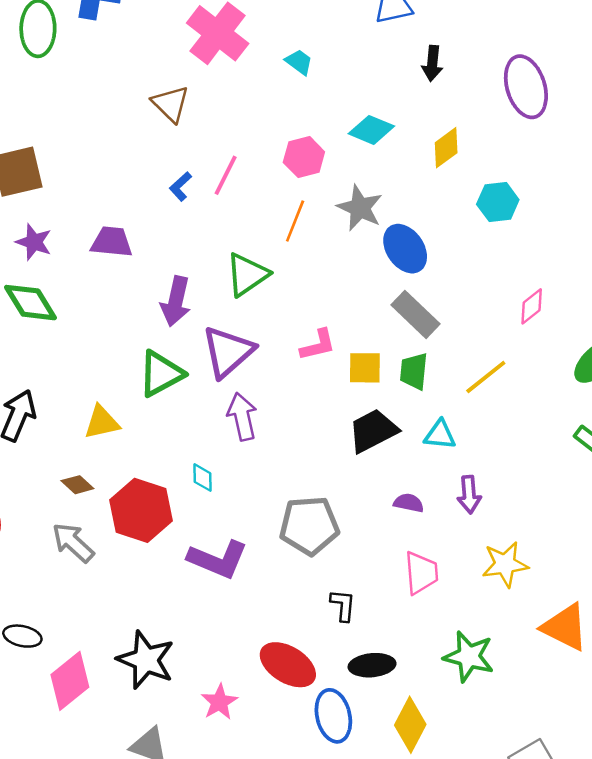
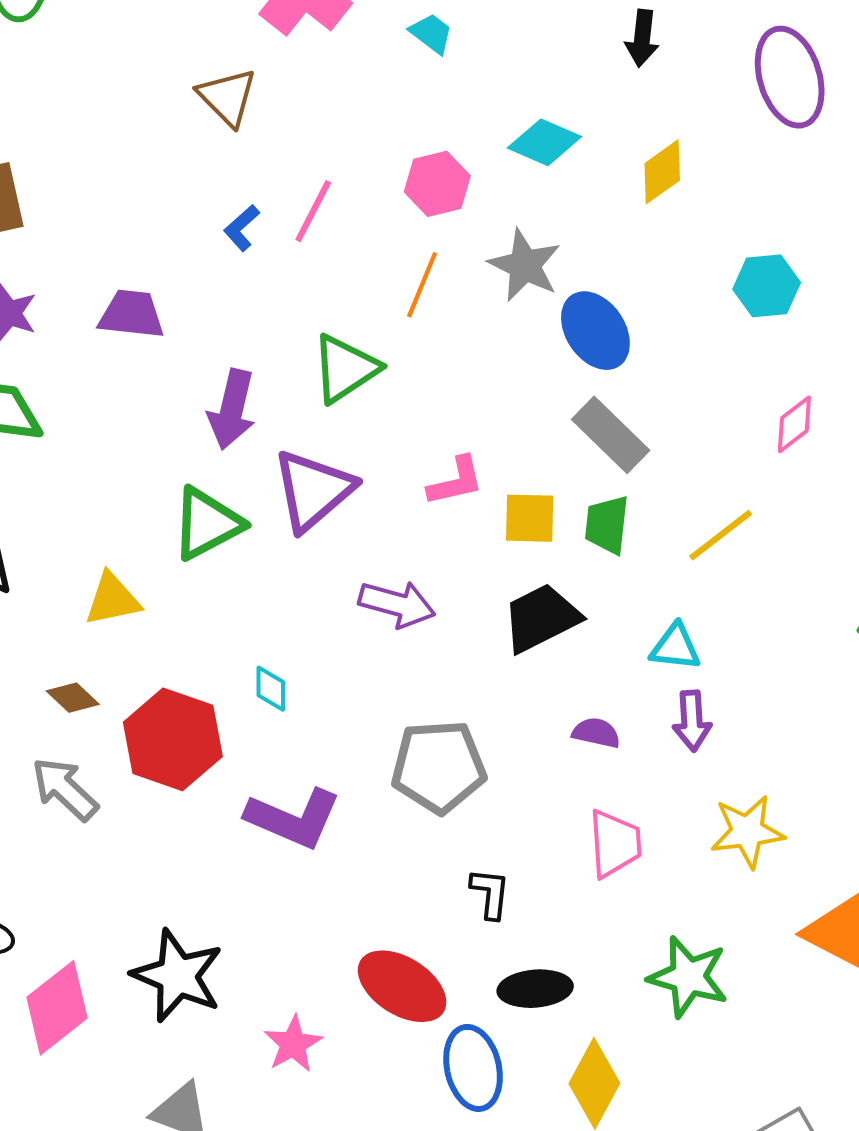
cyan hexagon: (498, 202) -> (767, 286), moved
purple arrow: (242, 417) -> (397, 604), moved, turned 117
cyan triangle: (440, 435) -> (675, 647), moved

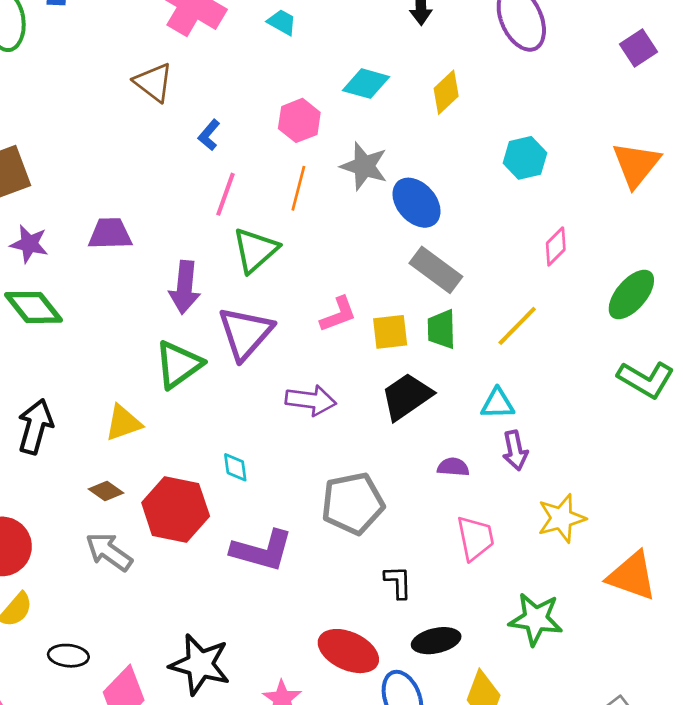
pink line: (313, 211) -> (225, 194), moved
blue L-shape: (242, 228) -> (209, 135), moved

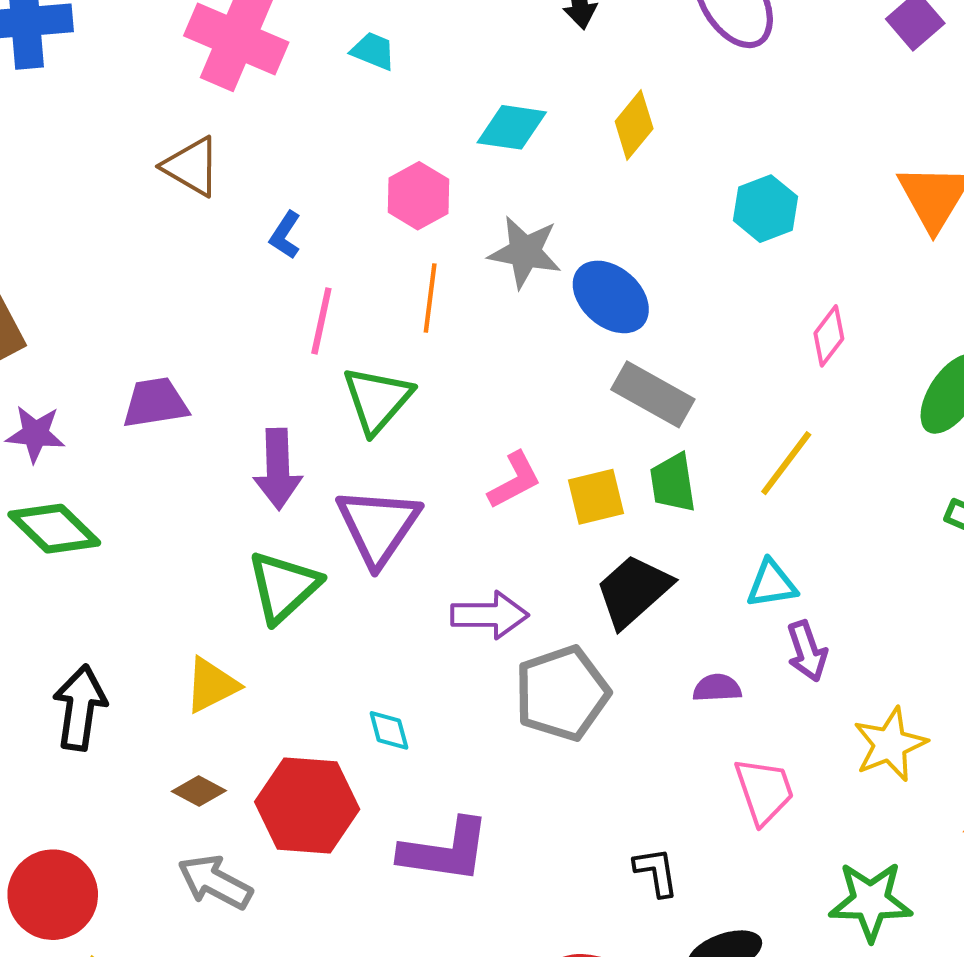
gray pentagon: (353, 503) -> (562, 693), moved

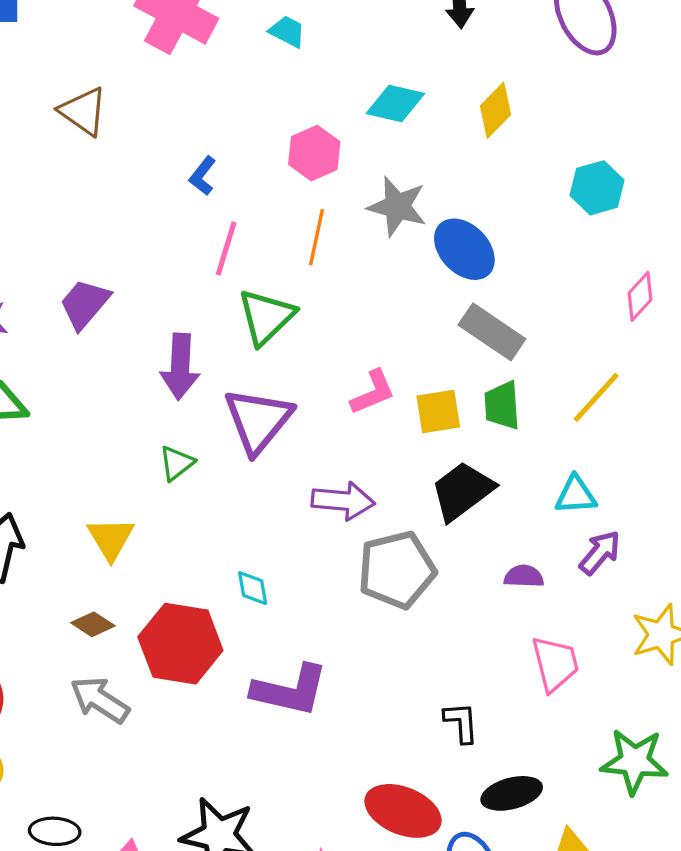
brown triangle: (191, 166) -> (83, 111), moved
purple trapezoid: (155, 403) -> (85, 304), turned -46
green triangle: (284, 587) -> (177, 463), size x0.6
purple arrow: (807, 651) -> (600, 553), turned -126
yellow triangle: (212, 685) -> (111, 539), turned -39

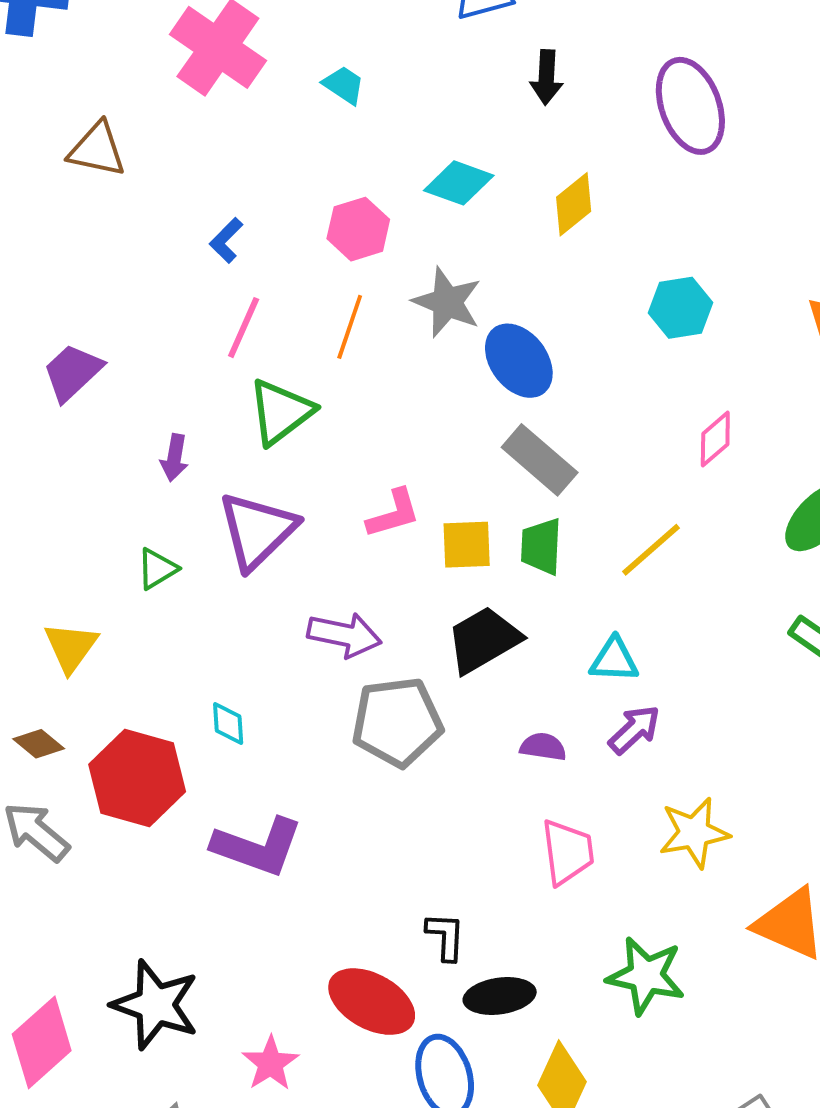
brown triangle: (83, 111) -> (97, 150), turned -30
purple arrow: (180, 367) -> (174, 458), size x0.6
black L-shape: (461, 723) -> (446, 936), moved

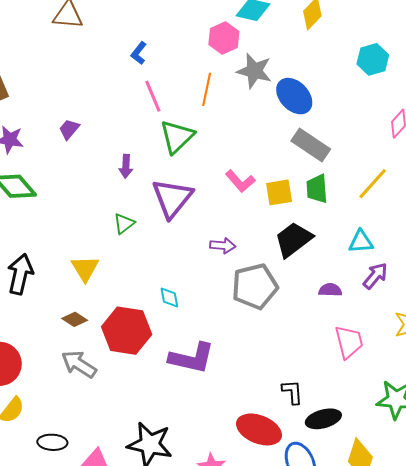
pink hexagon: (358, 229) -> (224, 38), moved
pink line: (244, 328) -> (153, 96), turned -40
purple trapezoid: (72, 372) -> (69, 129), size x0.7
pink L-shape: (394, 514) -> (240, 181), turned 72
purple arrow: (344, 635) -> (223, 246), size x0.7

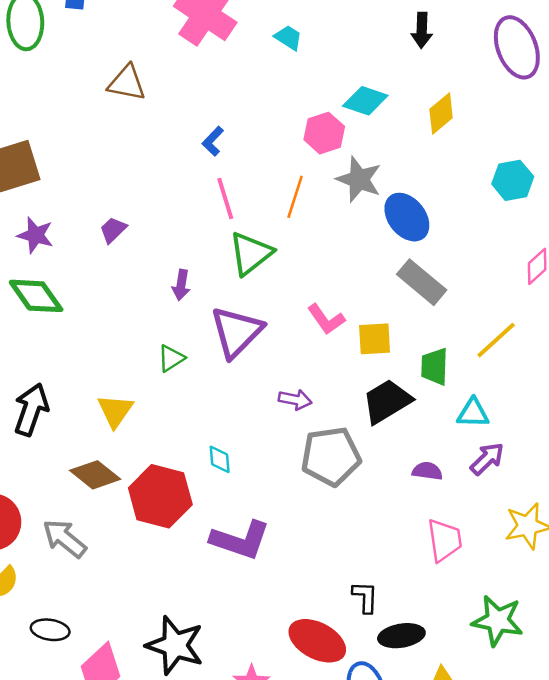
green trapezoid: (317, 189) -> (434, 367), moved
brown diamond: (75, 319) -> (95, 475), size x1.5
gray arrow: (79, 364) -> (65, 538), moved

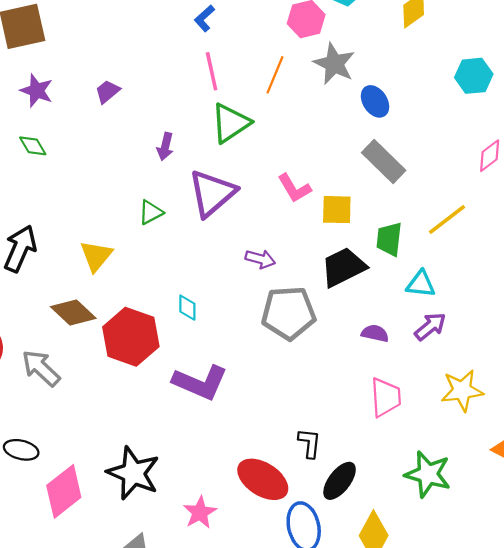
blue ellipse: (407, 217) -> (375, 101), size x0.7
green diamond: (36, 296) -> (33, 146), size x0.6
black ellipse: (401, 636) -> (340, 481), turned -48

